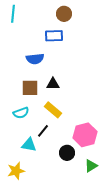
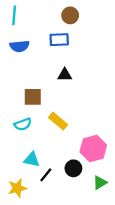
blue semicircle: (35, 59) -> (20, 46), moved
black triangle: (53, 84) -> (65, 75), moved
black line: (43, 131) -> (46, 175), moved

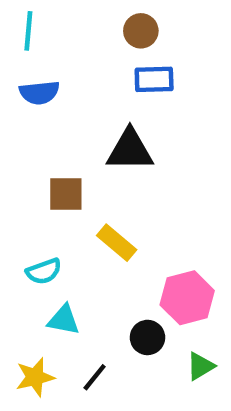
blue rectangle: (59, 40) -> (154, 79), moved
black triangle: (65, 75) -> (130, 150), size x1.6
cyan semicircle: (23, 124) -> (44, 271), moved
black line: (46, 175) -> (95, 377), moved

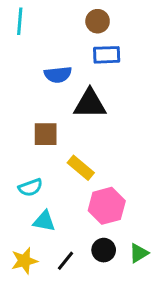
blue semicircle: (39, 93) -> (58, 75), moved
pink hexagon: (187, 298) -> (107, 206), moved
black circle: (147, 337) -> (104, 250), moved

